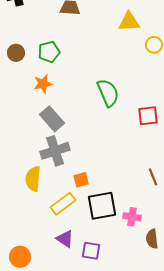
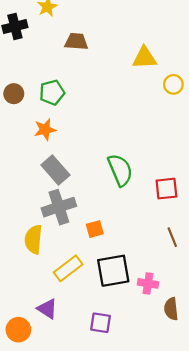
green semicircle: (108, 93) -> (120, 170), moved
red square: (148, 116) -> (166, 189), moved
orange square: (81, 180) -> (95, 229), moved
purple triangle: (65, 239) -> (47, 309), moved

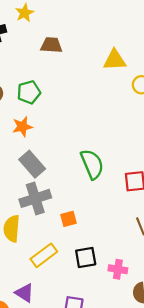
black square: (113, 271) -> (86, 257), size x0.7

